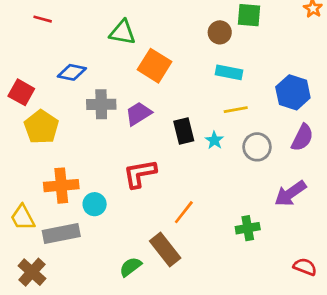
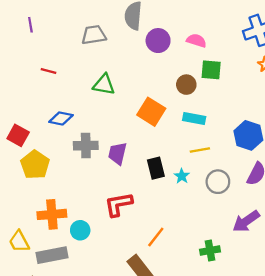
red line: (43, 19) -> (49, 71), moved
orange square: (154, 66) -> (151, 112), moved
purple trapezoid: (138, 114) -> (117, 153), turned -45

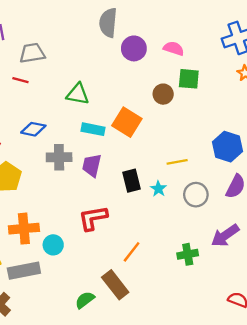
gray trapezoid: (94, 35) -> (32, 53), moved
cyan rectangle: (194, 118) -> (93, 129), moved
green cross: (210, 251) -> (188, 254), moved

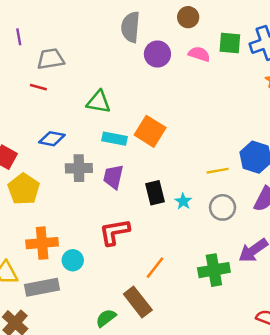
green square: (189, 79) -> (230, 43), moved
brown circle: (163, 94) -> (188, 17), moved
yellow line: (177, 162) -> (218, 171), moved
green cross: (188, 254) -> (214, 270), size x1.4

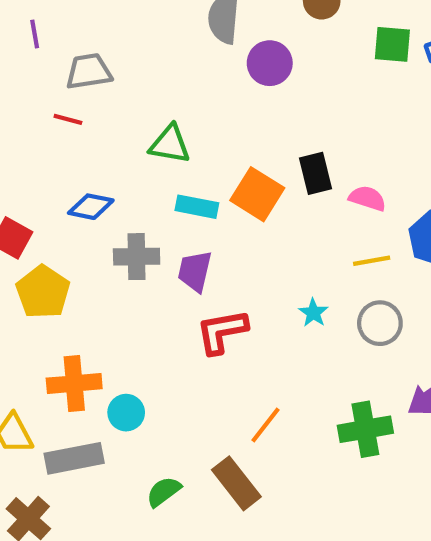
pink semicircle: (199, 54) -> (367, 198), moved
black rectangle: (155, 193) -> (315, 173), moved
red L-shape: (114, 232) -> (222, 331), moved
green semicircle: (106, 318) -> (164, 492), moved

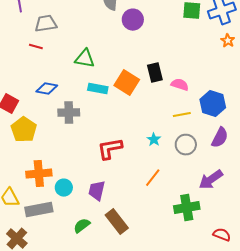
purple trapezoid: (195, 271) -> (97, 191), moved
orange line: (266, 425) -> (153, 178), moved
green cross: (365, 429) -> (187, 208), moved

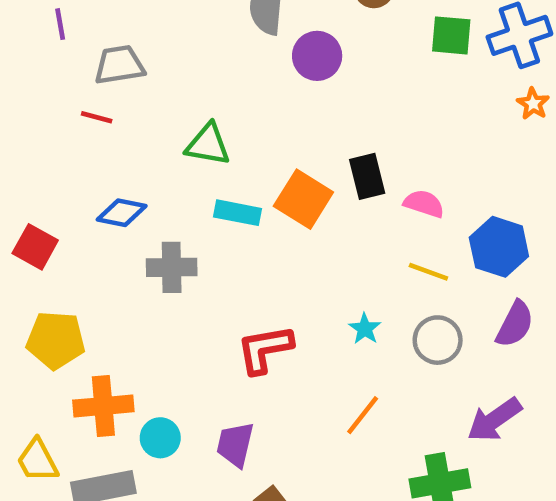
yellow line: (182, 115) -> (428, 272), turned 30
yellow pentagon: (24, 130) -> (56, 340), moved, turned -30

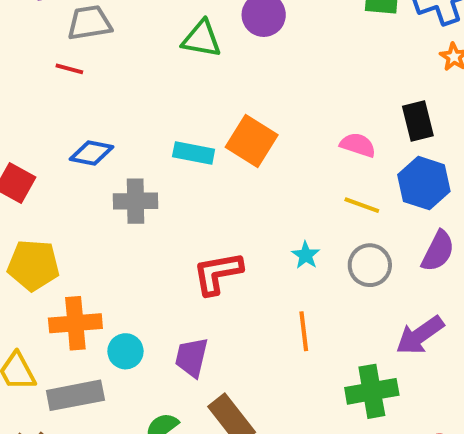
green triangle: (208, 145) -> (202, 39), moved
black rectangle: (367, 176) -> (418, 121), moved
orange line: (363, 415) -> (304, 331), turned -45

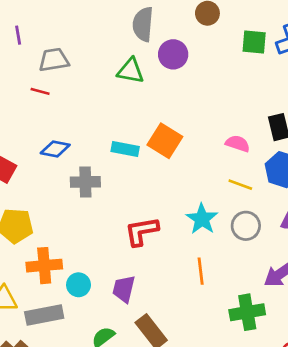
cyan star: (306, 255) -> (202, 219), size x1.6

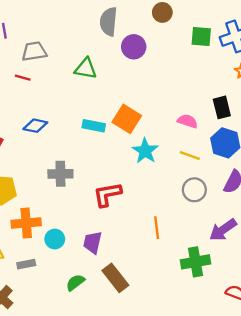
green triangle: (131, 71) -> (86, 69), moved
gray cross: (85, 182) -> (60, 174), moved
cyan star: (202, 219) -> (145, 151), moved
gray rectangle: (44, 315) -> (26, 264), size x0.6

